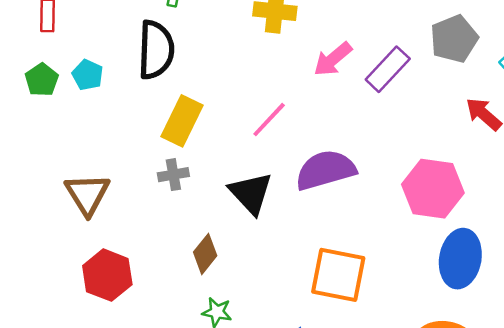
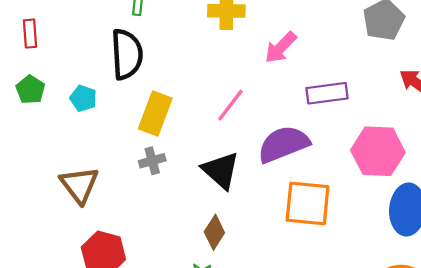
purple rectangle: (388, 69) -> (327, 93), moved, turned 45
cyan pentagon: (88, 75) -> (83, 98), moved
brown diamond: (205, 254) -> (214, 232), moved
orange square: (338, 275) -> (308, 203), moved

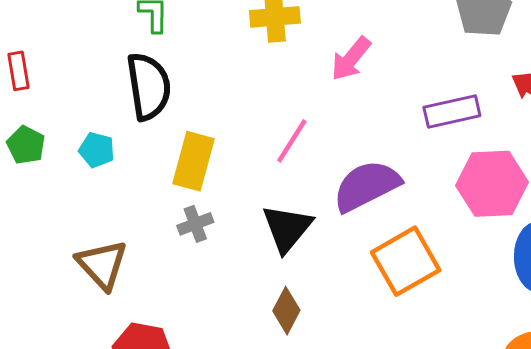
purple rectangle: (327, 93) -> (452, 111), moved
black triangle: (221, 170) -> (287, 228), turned 33
orange square: (308, 203) -> (406, 261), turned -30

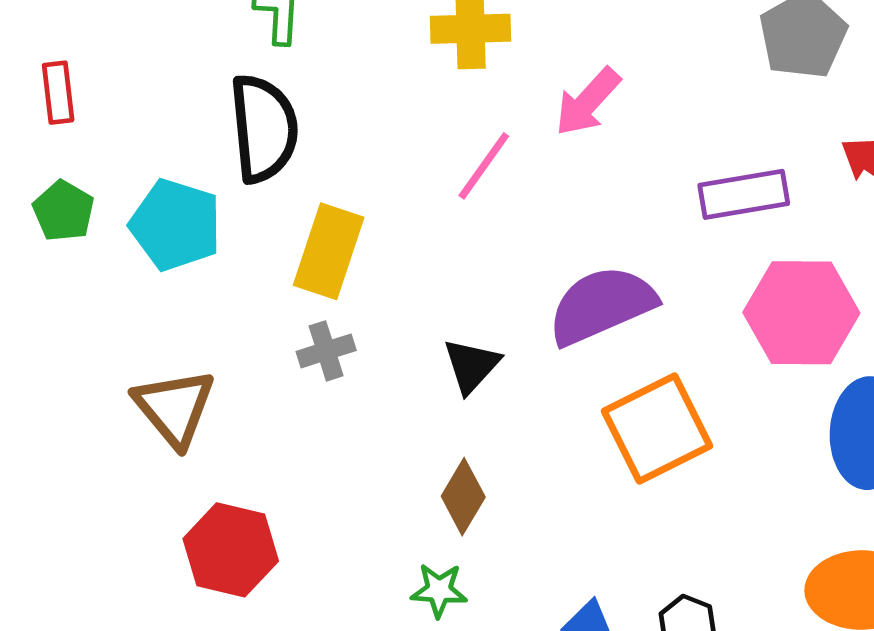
pink line: (292, 141) -> (484, 166), moved
cyan pentagon: (97, 150) -> (176, 225), size x1.6
black triangle: (287, 228) -> (472, 366), size x0.7

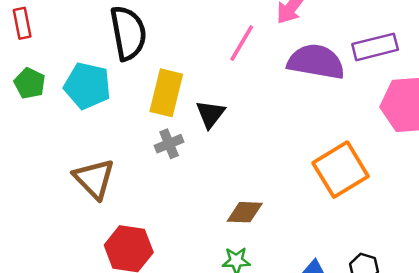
purple semicircle: (602, 305) -> (316, 62), moved, turned 38
black triangle: (472, 366) -> (210, 114), moved
brown diamond: (463, 497) -> (245, 212), turned 66

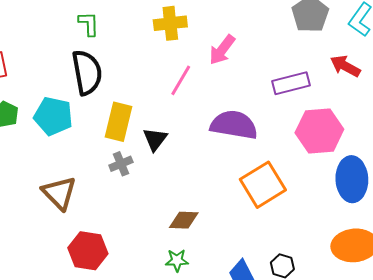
purple semicircle: (316, 62) -> (234, 125), moved

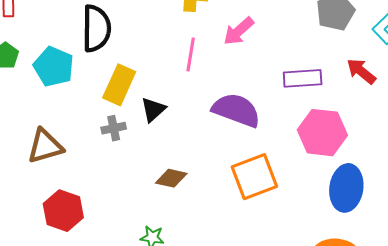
pink line: (181, 80) -> (191, 54), turned -32
brown triangle: (59, 193) -> (45, 146), turned 48
brown diamond: (184, 220) -> (171, 178), moved

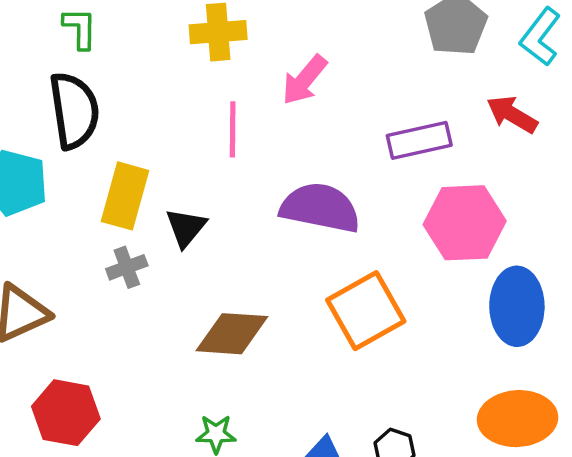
brown diamond: (171, 178) -> (232, 334), size x1.4

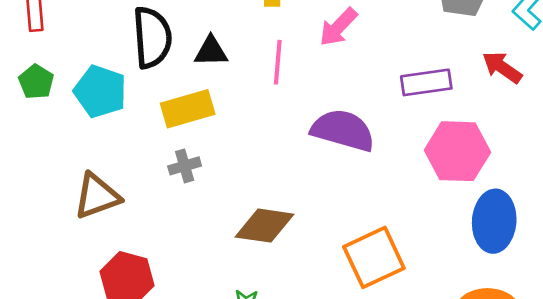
yellow rectangle: (125, 196) -> (188, 109), turned 54
black triangle: (186, 228) -> (211, 51), moved, turned 45
orange square: (366, 311) -> (374, 257), moved

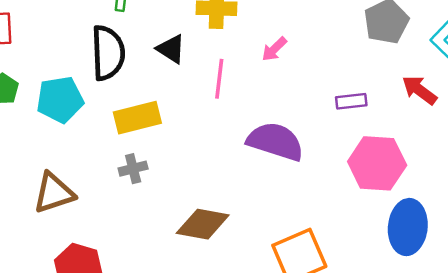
pink arrow: (338, 27) -> (274, 49), size x0.7
black triangle: (211, 51) -> (171, 49), moved, turned 32
purple rectangle: (426, 82) -> (351, 101), size x0.7
cyan pentagon: (100, 91) -> (60, 100), turned -30

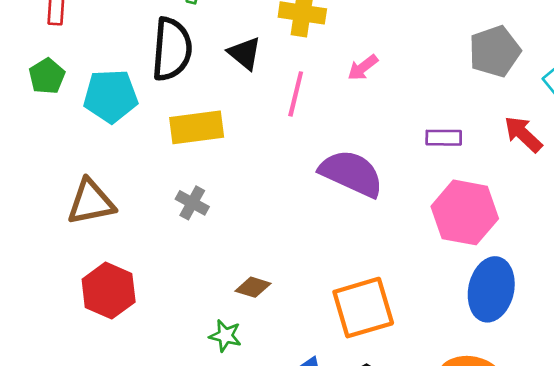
gray cross: (133, 169) -> (192, 203), moved, turned 36
brown diamond: (203, 224) -> (253, 287), moved, size x0.6

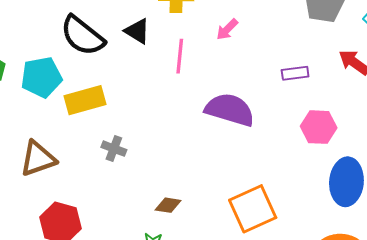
black semicircle: (172, 49) -> (82, 36), turned 132
yellow rectangle: (197, 127) -> (85, 100), moved
pink hexagon: (465, 212) -> (319, 127), size x0.7

